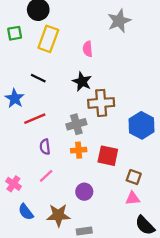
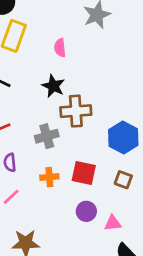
orange cross: (79, 150) -> (49, 177), moved
brown square: (134, 177) -> (123, 180), moved
purple circle: (84, 192) -> (86, 211), moved

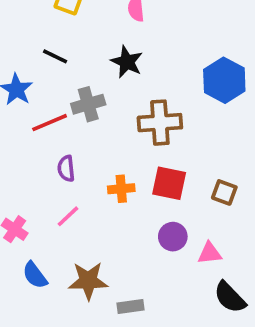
brown cross: (76, 111) -> (160, 123), moved
gray cross: (47, 136) -> (88, 104), moved
blue hexagon: (123, 137) -> (224, 80), moved

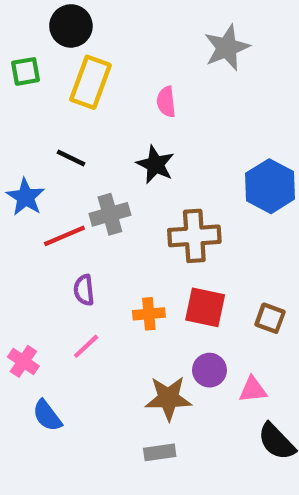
brown star: (88, 281) -> (168, 398), moved

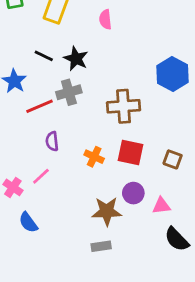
black star: (155, 164) -> (76, 59), moved
orange cross: (149, 314) -> (94, 157), turned 30
pink line: (86, 346) -> (41, 176), moved

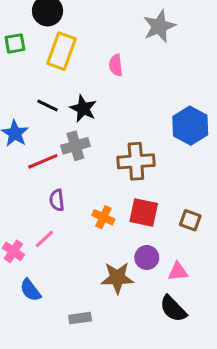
black semicircle: (177, 239) -> (173, 309), moved
gray rectangle: (101, 246) -> (80, 318), moved

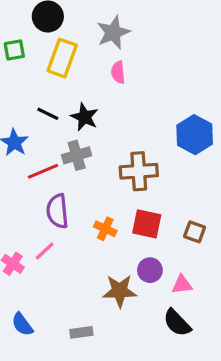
gray star: (159, 26) -> (113, 32), moved
purple semicircle: (57, 200) -> (57, 211), size x1.5
blue semicircle: (30, 290) -> (22, 324), moved

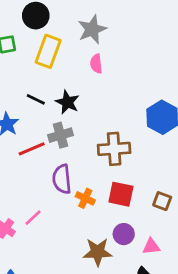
purple semicircle: (57, 211) -> (62, 179), moved

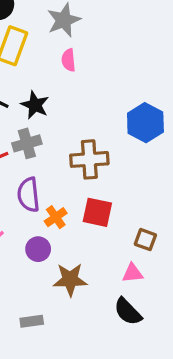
orange cross: (85, 198) -> (56, 217), turned 30
brown square: (162, 201) -> (145, 240), moved
purple circle: (124, 234) -> (38, 249), moved

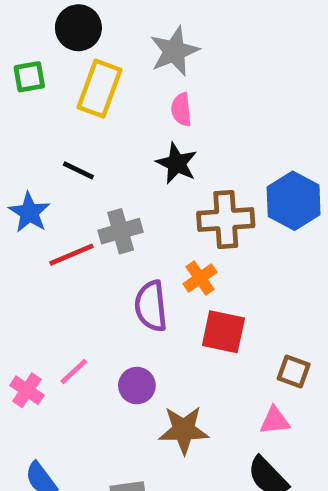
black star: (35, 105) -> (177, 163), moved
brown cross: (89, 159) -> (226, 219), moved
purple semicircle: (28, 195) -> (151, 306), moved
orange cross: (56, 217) -> (200, 278), moved

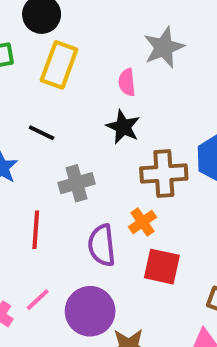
gray star: (174, 51) -> (164, 47), moved
red line: (71, 255) -> (36, 230), moved, turned -63
purple circle: (137, 386) -> (90, 311), size x1.6

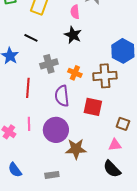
brown cross: (164, 173) -> (105, 76), moved
orange cross: (142, 222) -> (75, 73), moved, turned -32
pink line: (38, 300) -> (29, 124), turned -48

